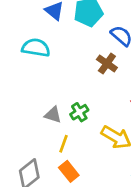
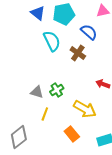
cyan semicircle: (36, 48) -> (52, 41), moved, turned 55
orange rectangle: (69, 171) -> (72, 134), moved

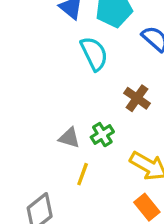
brown cross: (78, 53) -> (137, 98), moved
orange rectangle: (72, 134) -> (147, 207), moved

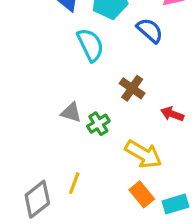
gray triangle: (69, 138) -> (71, 112), moved
yellow line: (83, 174) -> (74, 183), moved

